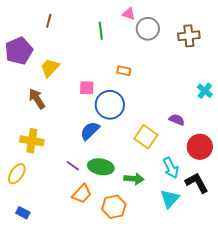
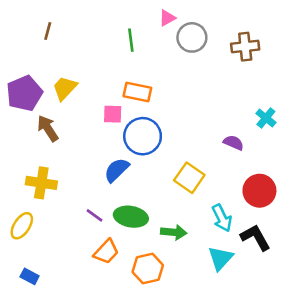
pink triangle: (129, 14) -> (167, 18), turned -48
brown line: (49, 21) -> (48, 31), moved
purple pentagon: (19, 51) -> (24, 93), moved
orange rectangle: (124, 71) -> (137, 92), moved, size x1.5
purple semicircle: (177, 120) -> (233, 143), moved

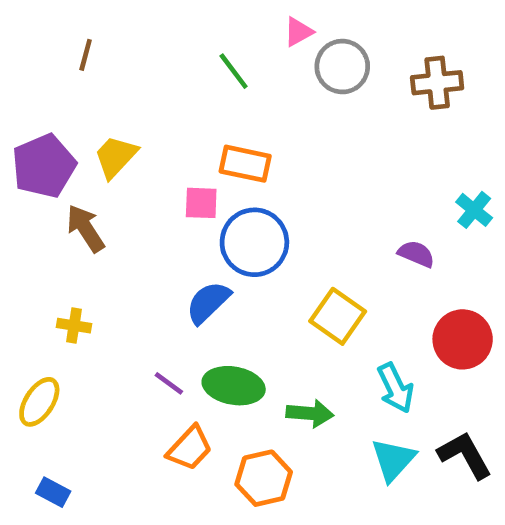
green line: (131, 40) -> (234, 71), turned -30
yellow cross: (41, 183) -> (74, 326), size x0.6
black L-shape: (256, 237) -> (465, 455), moved

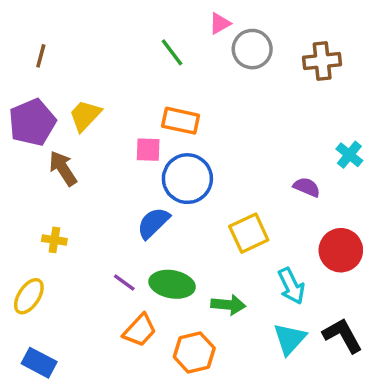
brown line: (86, 55) -> (41, 56), moved
yellow square: (338, 316) -> (249, 233), turned 30
blue rectangle: (53, 492) -> (39, 363), size x1.4

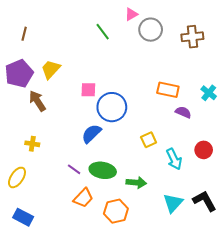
orange rectangle: (181, 121) -> (168, 90), moved
yellow square: (249, 233) -> (149, 140), size x0.7
red circle: (341, 250) -> (204, 150), size x0.7
cyan arrow: (291, 286) -> (174, 159), moved

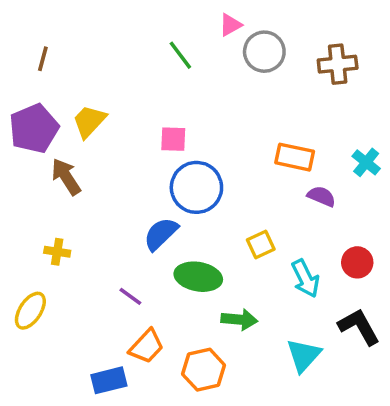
pink square: (88, 90) -> (173, 139), moved
green ellipse: (103, 170) -> (198, 277), moved
black L-shape: (205, 201) -> (359, 327), moved
blue rectangle: (23, 217) -> (109, 380), moved, turned -42

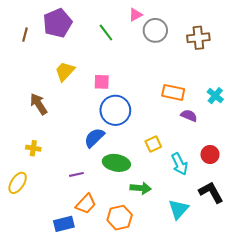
yellow trapezoid: (89, 121) -> (65, 71), moved
purple pentagon: (34, 128) -> (58, 23), moved
purple line: (130, 296) -> (76, 174), turned -48

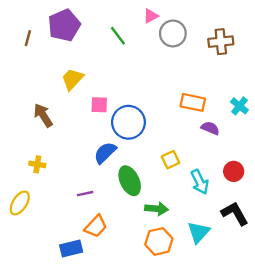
pink square: (102, 82) -> (99, 105), moved
green ellipse: (116, 163) -> (130, 181), turned 55
orange hexagon: (120, 218) -> (159, 241), moved

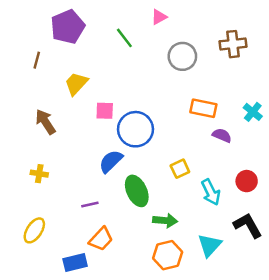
gray circle: (173, 33) -> (182, 56), moved
brown line: (28, 38) -> (37, 60), moved
yellow ellipse: (20, 203) -> (34, 230), moved

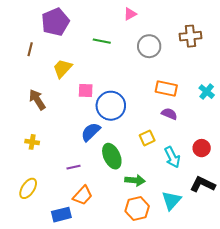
green line: (124, 38) -> (102, 41), moved, turned -42
purple semicircle: (222, 135) -> (169, 114), moved
black L-shape: (248, 225) -> (203, 184), turned -35

